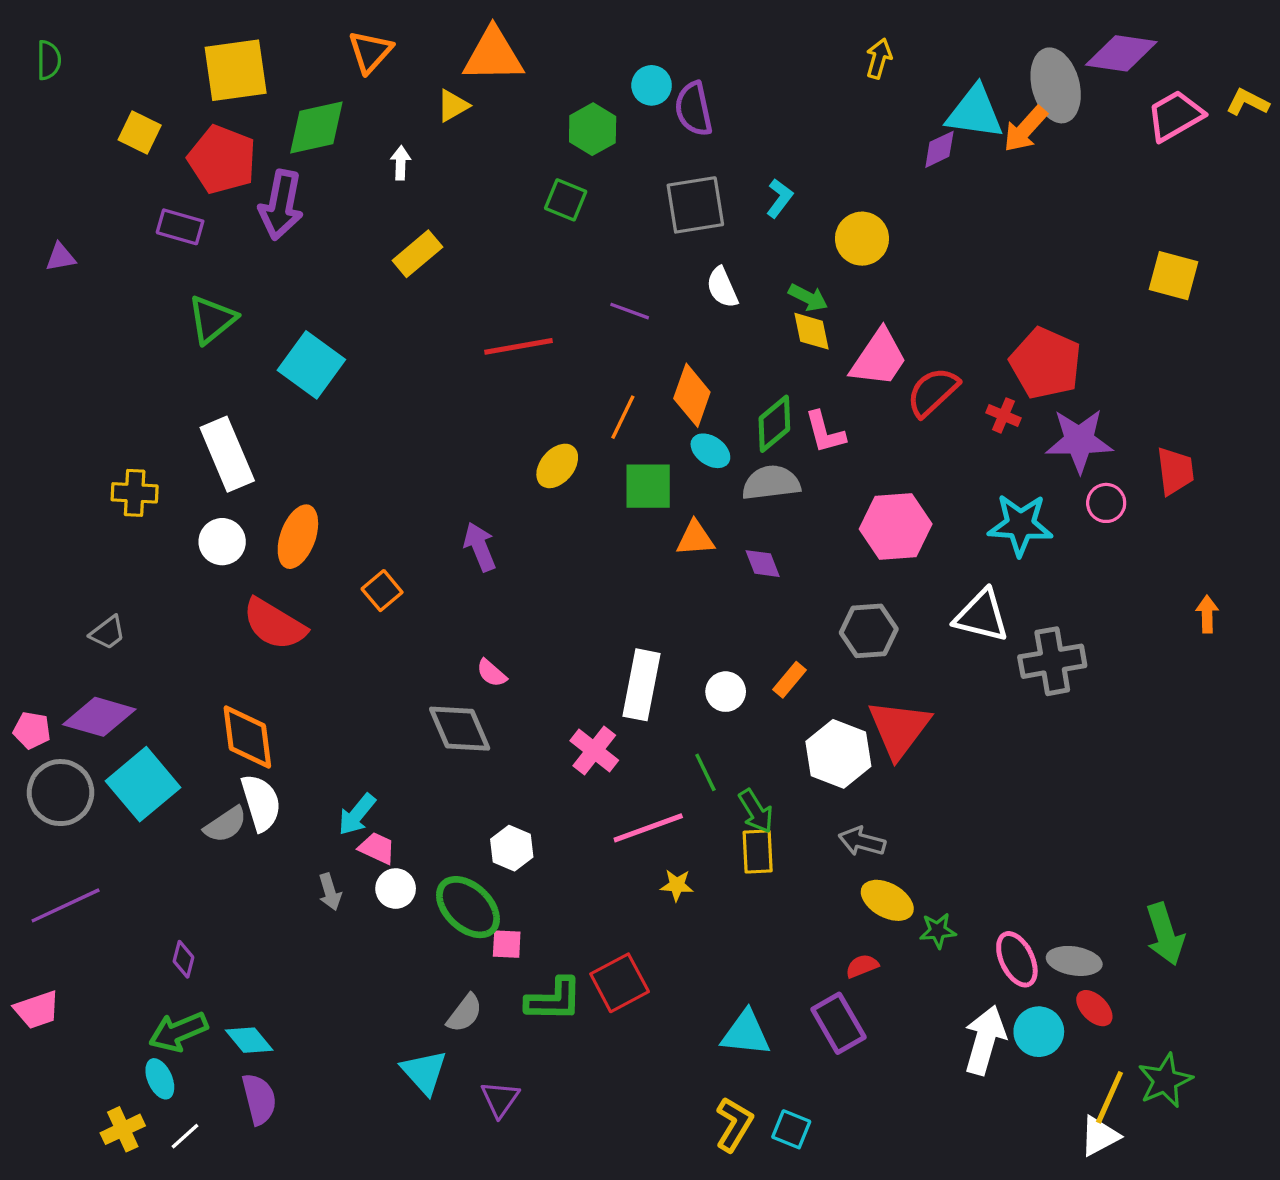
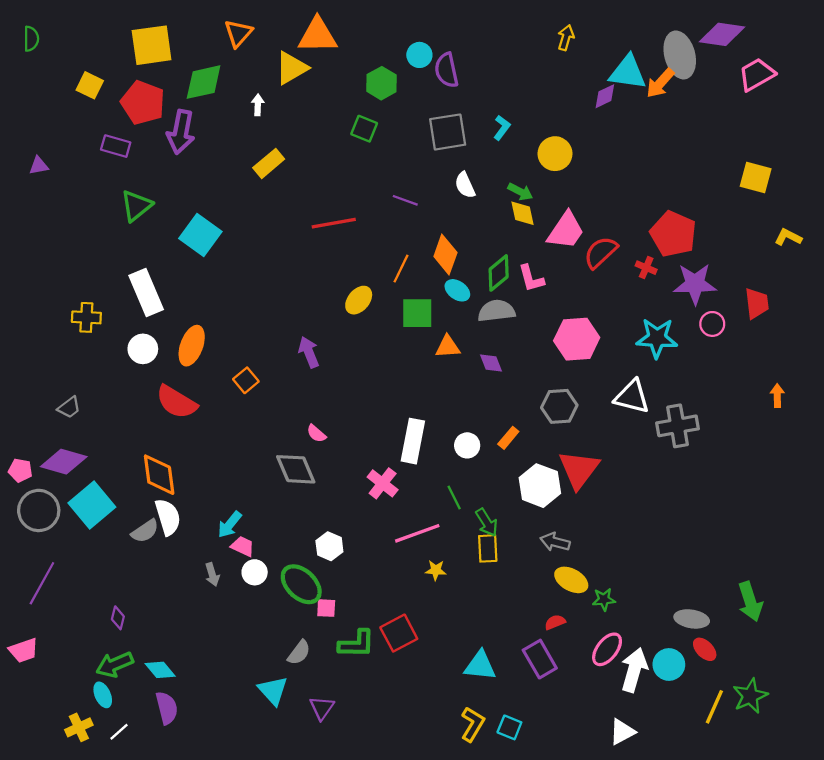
yellow L-shape: (1248, 102) -> (788, 237), moved
yellow triangle: (453, 106) -> (291, 68), size x1.6
purple line: (66, 905) -> (42, 583), turned -36
pink ellipse: (1017, 959) -> (607, 649), moved, turned 64
white triangle: (1099, 1136) -> (622, 732), moved

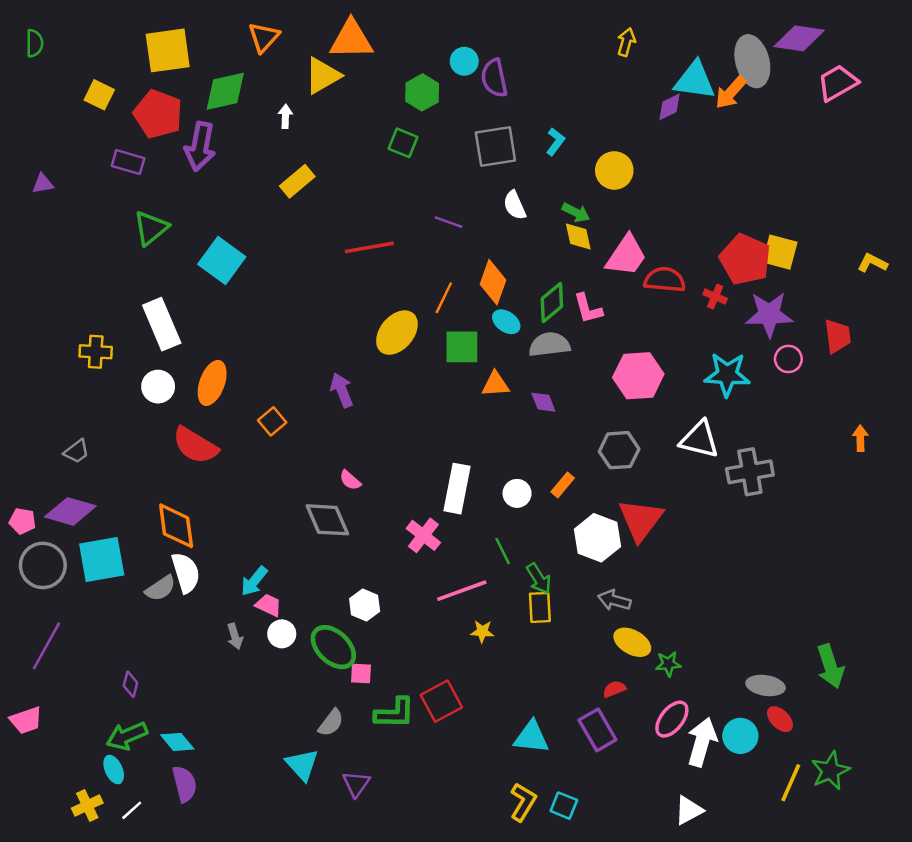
yellow square: (756, 178) -> (780, 252), moved
red semicircle: (601, 252) -> (665, 280), turned 48
yellow ellipse: (359, 300) -> (397, 333), size x1.4
cyan square: (92, 505) -> (102, 559), turned 30

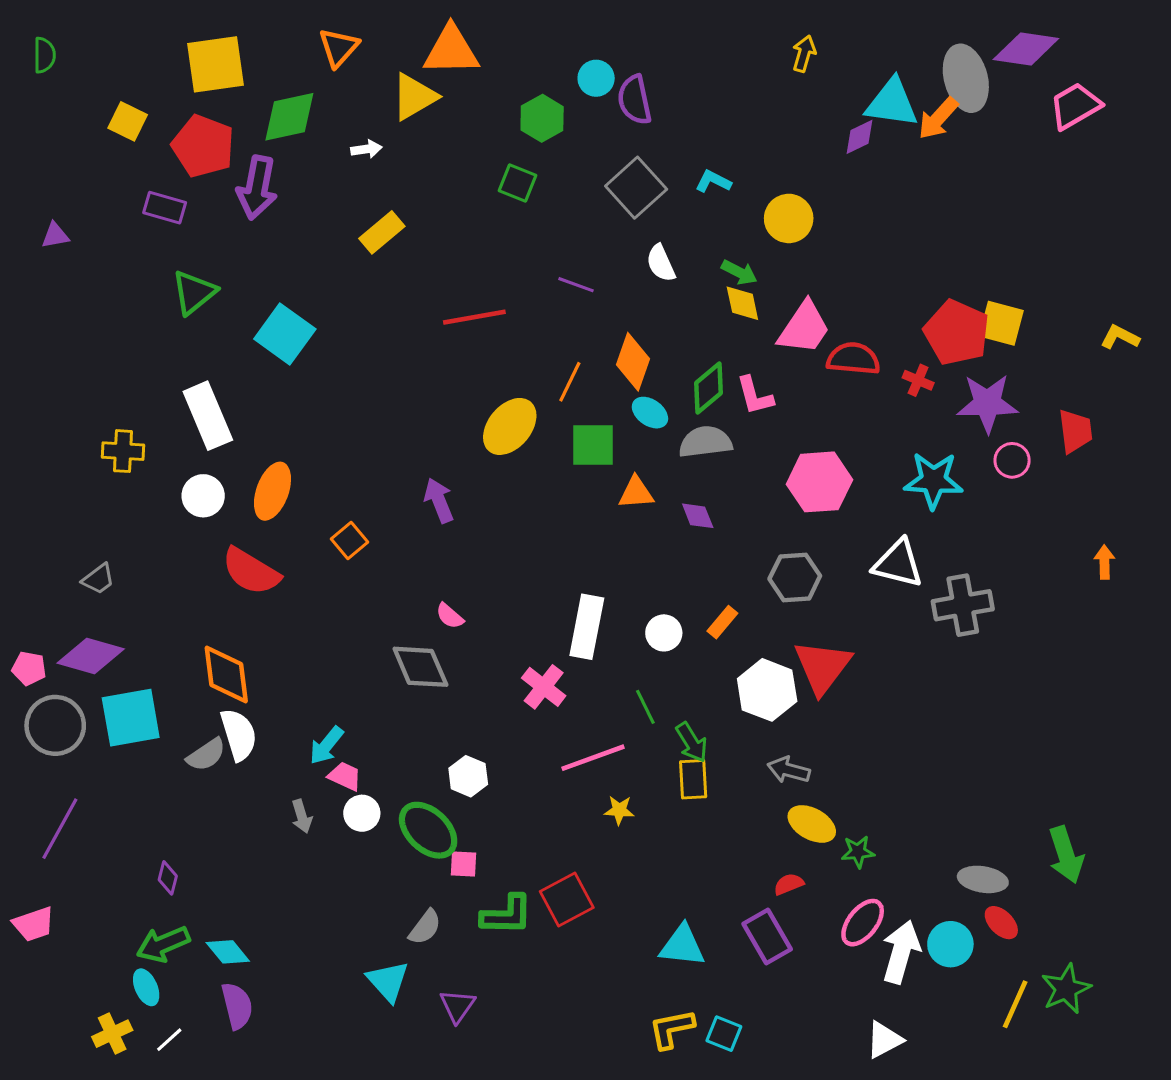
white arrow: (285, 116) -> (366, 149), turned 80
cyan L-shape: (555, 142) -> (713, 181), turned -100
gray square: (495, 146) -> (636, 188), turned -33
yellow L-shape: (523, 802) -> (672, 1029), turned -132

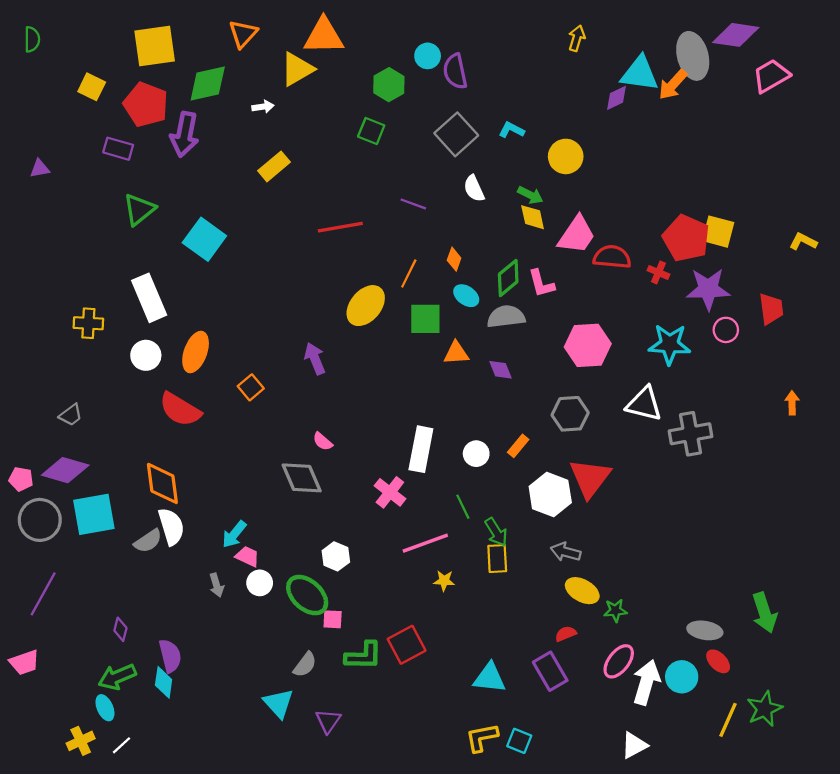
orange diamond: (633, 362) -> (454, 259), size x0.6
cyan diamond: (228, 952) -> (164, 682), turned 48
purple semicircle: (237, 1006) -> (170, 656), moved

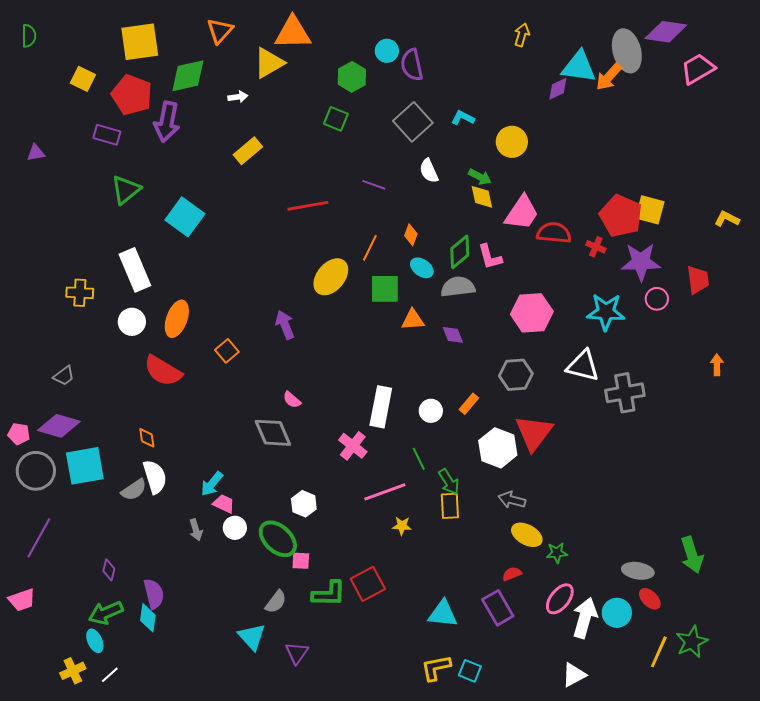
orange diamond: (162, 483) -> (147, 438), size x0.5

